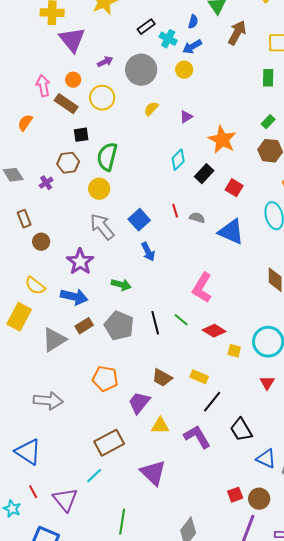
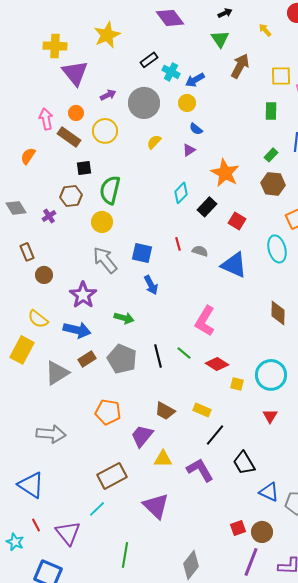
blue semicircle: (193, 22) -> (196, 129), moved, turned 112
blue square: (139, 220) -> (142, 253), turned -35

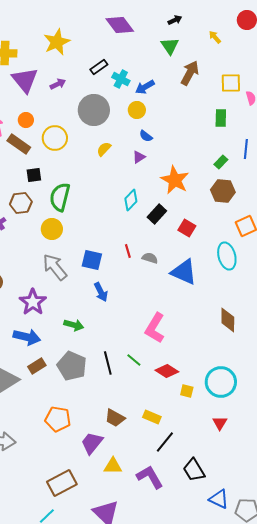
purple arrow: (108, 95) -> (58, 84), moved

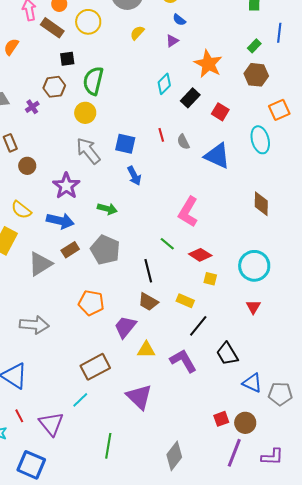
gray semicircle: (150, 258) -> (183, 142), turned -133
black line: (108, 363) -> (148, 271), moved
yellow square: (187, 391) -> (210, 279), moved

